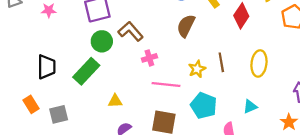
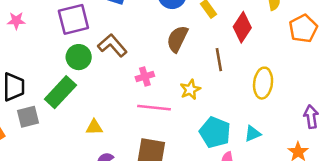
pink cross: (149, 58) -> (145, 77), moved
brown line: (221, 62) -> (219, 60), moved
cyan pentagon: (204, 106) -> (215, 132), moved
gray square: (59, 114) -> (28, 117), moved

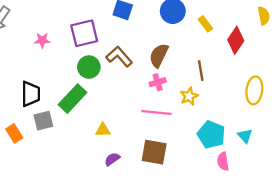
pink star: (16, 21) -> (42, 40), moved
brown semicircle: (177, 39) -> (159, 55), moved
brown line: (219, 60) -> (201, 71), moved
pink cross: (145, 77) -> (158, 82), moved
cyan triangle: (253, 134) -> (245, 136), turned -49

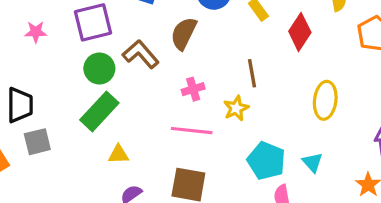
brown semicircle: (159, 55) -> (184, 33), moved
green rectangle: (73, 99) -> (99, 111), moved

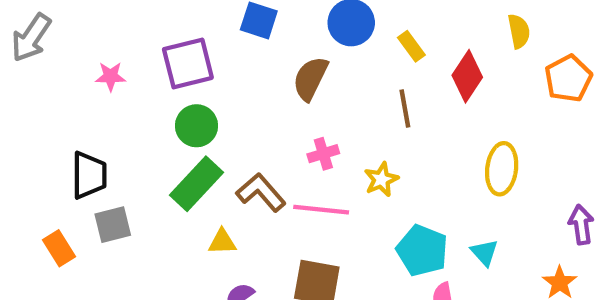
brown L-shape: (141, 54) -> (261, 192), moved
brown line: (252, 73) -> (405, 109), moved

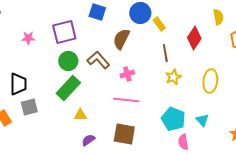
yellow rectangle: (411, 46) -> (159, 24), moved
yellow star: (381, 179) -> (173, 77), moved
brown L-shape: (261, 192) -> (98, 60), moved

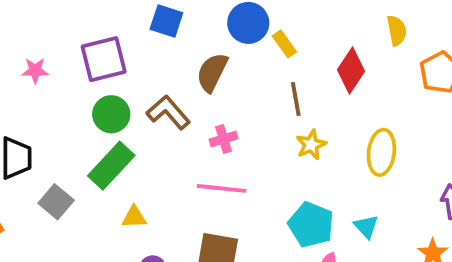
gray square: (29, 107) -> (56, 202), moved, turned -36

